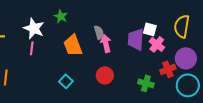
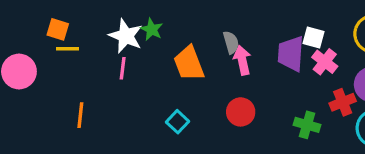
green star: (61, 16) -> (152, 29), moved

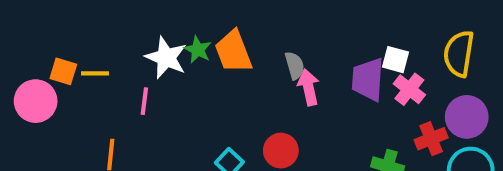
orange square: (58, 29) -> (63, 71), moved
orange trapezoid: (189, 63) -> (233, 52), moved
pink line: (123, 68) -> (144, 101), moved
red circle: (241, 112) -> (281, 151), moved

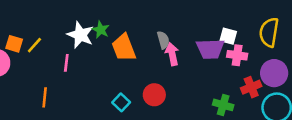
orange trapezoid: (233, 52) -> (124, 48), moved
yellow line: (95, 73) -> (34, 45), turned -48
purple trapezoid: (368, 79) -> (210, 49), turned -96
pink cross: (409, 89) -> (237, 55), turned -30

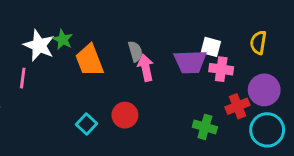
yellow semicircle: (269, 32) -> (258, 43), size x0.7

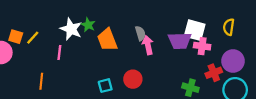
white square: (211, 47) -> (195, 30), size x1.5
cyan square: (86, 124) -> (105, 86), turned 32

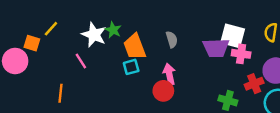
yellow line: (33, 38) -> (51, 29), moved
pink arrow: (148, 45) -> (169, 74), moved
pink line: (59, 53) -> (81, 61), turned -40
cyan square: (105, 86) -> (131, 67), moved

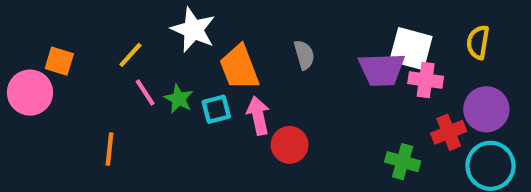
yellow line: (51, 29) -> (130, 55), moved
green star: (113, 30) -> (179, 99), moved
white star: (94, 35) -> (193, 30), moved
cyan square: (131, 67) -> (216, 109), moved
pink arrow: (169, 74) -> (258, 116), moved

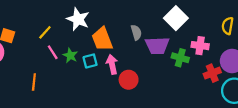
white square: (411, 49) -> (176, 18), moved, turned 30
purple trapezoid: (382, 70) -> (157, 46), moved
green cross: (403, 162) -> (180, 58), moved

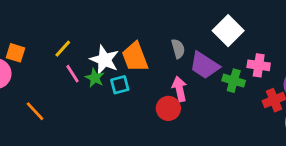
white star: (78, 19) -> (104, 60), moved
purple trapezoid: (157, 46) -> (204, 65), turned 35
pink arrow: (112, 64) -> (179, 89), moved
orange line: (34, 82) -> (35, 111), moved, turned -49

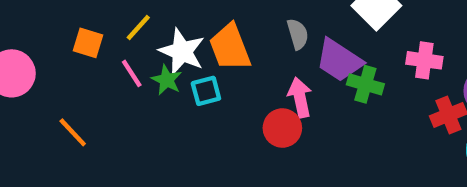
yellow line: (63, 49) -> (138, 28), moved
orange square: (16, 53) -> (88, 43), moved
green cross: (234, 81) -> (365, 84), moved

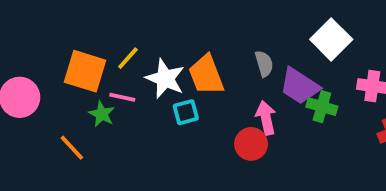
orange square: (88, 43) -> (85, 71), size x1.6
pink line: (132, 73) -> (122, 97), turned -45
green star: (167, 80) -> (102, 114), moved

